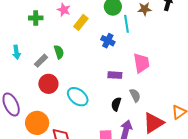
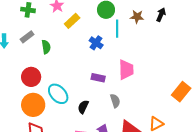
gray rectangle: (41, 61) -> (27, 37), moved
black semicircle: (116, 104) -> (83, 107), moved
orange circle: (37, 123) -> (33, 105), moved

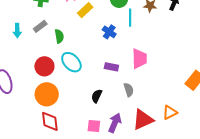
cyan ellipse: (58, 94) -> (71, 62), moved

